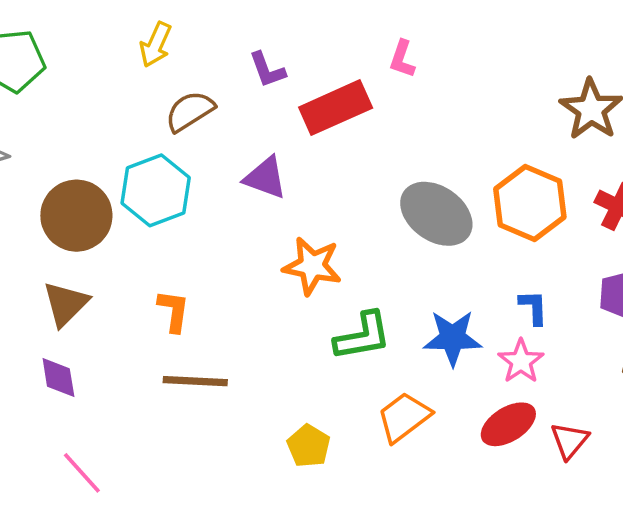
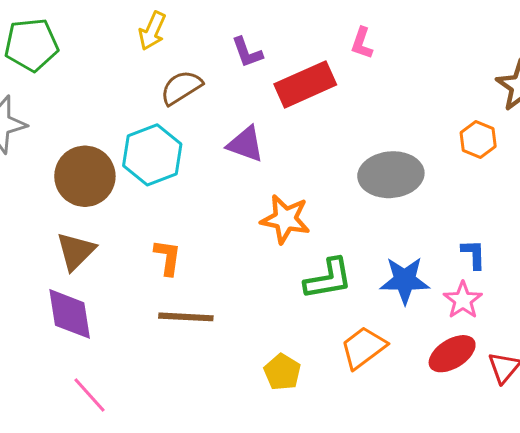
orange hexagon: (530, 203) -> (478, 140), moved, size x0.6
gray ellipse: (436, 214) -> (391, 175), turned -40
purple diamond: (58, 378) -> (70, 314), size x1.5

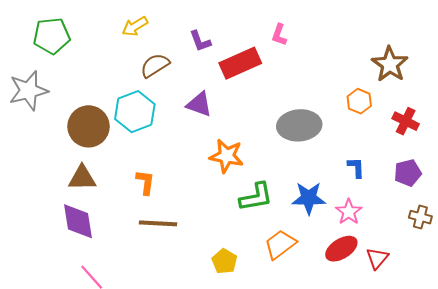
yellow arrow: (152, 31) -> (135, 26), turned 35
brown triangle: (76, 251) -> (82, 178), turned 44
blue L-shape: (474, 254) -> (356, 168), moved

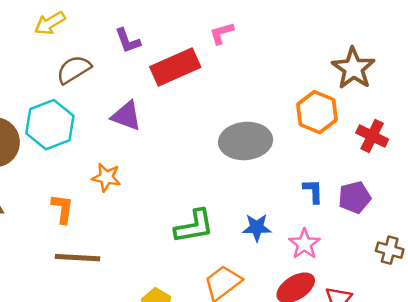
pink L-shape: (279, 35) -> (222, 33), turned 55
orange hexagon: (359, 101) -> (317, 112), size x1.4
orange star: (227, 156) -> (106, 177), moved, size x0.7
purple pentagon: (408, 173) -> (355, 197), moved
blue star: (309, 198) -> (257, 228), size x0.7

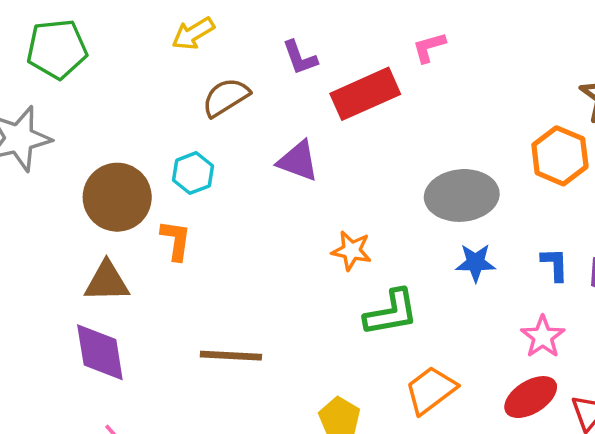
cyan hexagon: (50, 125) -> (193, 173), size x0.6
orange star: (106, 177) -> (351, 251), moved
orange L-shape: (62, 209) -> (176, 240), moved
blue star: (257, 228) -> (476, 263), moved

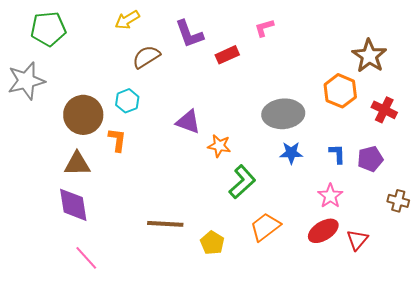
purple L-shape: (300, 58) -> (189, 34), size x1.4
red rectangle: (365, 94) -> (227, 55), size x0.6
purple triangle: (298, 161) -> (188, 122), moved
green L-shape: (391, 313) -> (242, 182), turned -32
brown line: (231, 356) -> (165, 224), moved

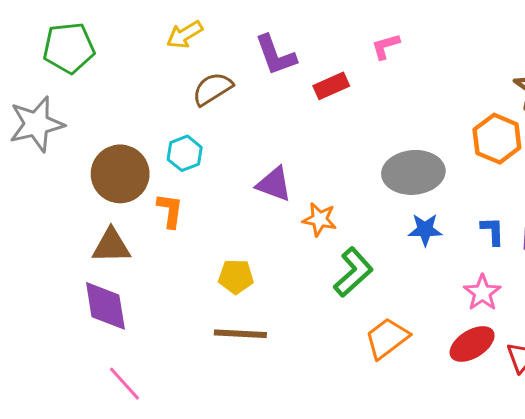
yellow pentagon: (212, 243) -> (236, 277), moved, turned -30

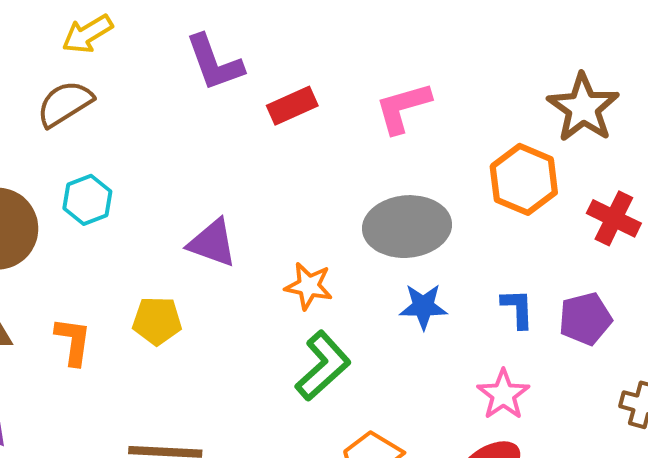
pink L-shape: (386, 46) -> (403, 108), moved, size x1.4
brown semicircle: (212, 89) -> (65, 104), moved
orange L-shape: (170, 211) -> (73, 341), moved
orange star: (320, 219) -> (309, 286), moved
yellow pentagon: (236, 277) -> (157, 321), moved

